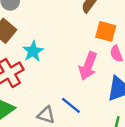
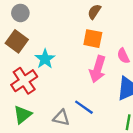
orange square: (106, 31) -> (93, 39), moved

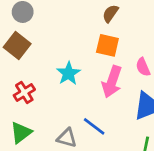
cyan star: (45, 59) -> (68, 73), moved
red cross: (24, 81) -> (24, 92), size x0.7

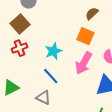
red cross: (24, 92) -> (19, 48), moved
blue line: (94, 126) -> (51, 76), moved

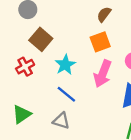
brown square: (20, 24) -> (41, 39), moved
orange square: (85, 36) -> (100, 42), turned -36

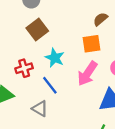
cyan star: (65, 65) -> (55, 58), turned -30
red cross: (25, 67) -> (24, 68), moved

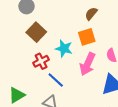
cyan star: (55, 58) -> (64, 49), moved
red cross: (24, 68) -> (41, 61), moved

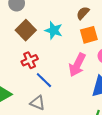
orange square: (87, 37) -> (89, 35), moved
cyan star: (64, 49) -> (54, 30), moved

